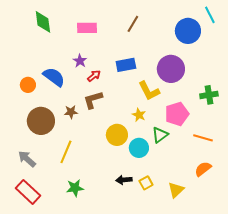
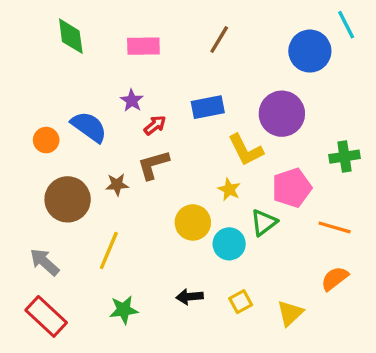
black arrow: (124, 180) -> (190, 297), moved

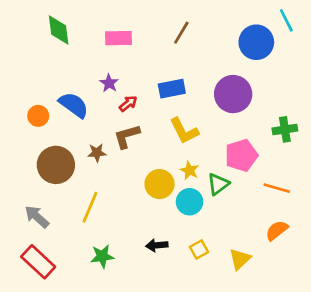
yellow L-shape: (246, 150) -> (184, 131), moved
yellow star: (229, 190) -> (190, 170), moved

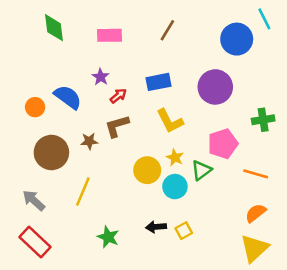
black arrow: (157, 245) -> (156, 227), moved
green star: (102, 256) -> (108, 237), moved, turned 30
yellow triangle: (240, 259) -> (254, 248), moved, size x1.4

